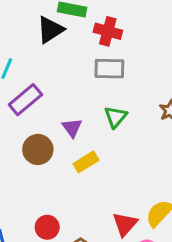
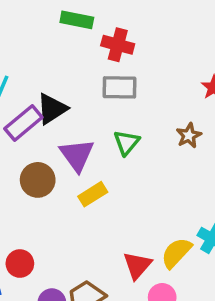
black triangle: (50, 30) -> (52, 109), moved
purple triangle: (72, 128) -> (77, 155), size x1.5
red circle: (47, 227) -> (20, 264), moved

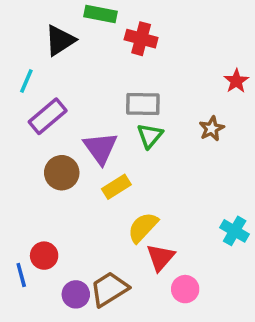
gray rectangle: (119, 87) -> (143, 104), moved
black triangle: (52, 109) -> (60, 40), moved
yellow semicircle: (176, 253) -> (143, 227), moved

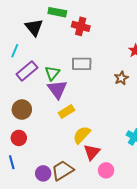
black triangle: (60, 40) -> (34, 27), turned -36
green triangle: (150, 136) -> (52, 73), moved
brown circle: (62, 173) -> (22, 110), moved
red circle: (44, 256) -> (19, 138), moved

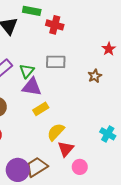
purple triangle: (57, 89) -> (32, 87), turned -45
purple circle: (43, 173) -> (18, 170), size x1.5

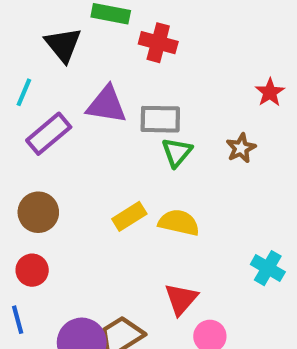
green triangle: (27, 71) -> (177, 152), moved
purple triangle: (32, 87) -> (107, 105), moved
yellow semicircle: (56, 132) -> (179, 223), moved, turned 60

